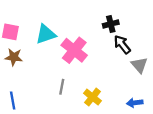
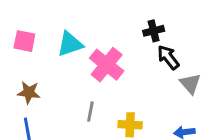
brown star: (14, 57) -> (29, 92), moved
yellow cross: (92, 97) -> (130, 125), turned -36

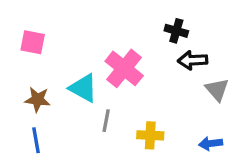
black cross: (154, 31) -> (176, 31), turned 30
cyan triangle: (70, 44) -> (83, 88), moved, turned 48
black arrow: (168, 57) -> (193, 60), turned -55

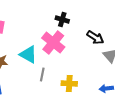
black cross: (176, 31) -> (62, 20), moved
black arrow: (193, 60) -> (95, 38), turned -144

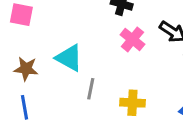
pink cross: (53, 42) -> (132, 39), moved, size x0.7

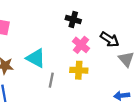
yellow cross: (132, 103) -> (79, 70), moved

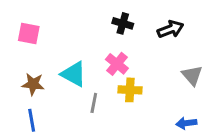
black arrow: (110, 39) -> (170, 29), moved, turned -54
pink cross: (81, 45) -> (117, 64), moved

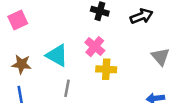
pink square: (29, 34) -> (18, 20), turned -36
gray line: (94, 103) -> (67, 88), moved

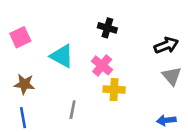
black arrow: (142, 16) -> (166, 45), moved
cyan triangle: (57, 55) -> (62, 56), moved

